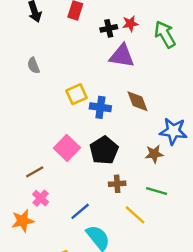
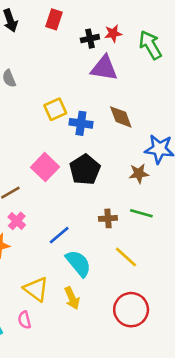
brown cross: (117, 184) -> (108, 218), moved
yellow line: (135, 215) -> (126, 257), moved

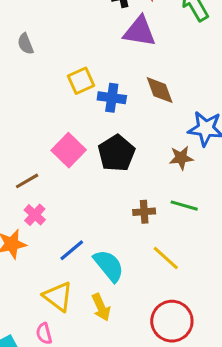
blue line: (59, 235) -> (72, 250), moved

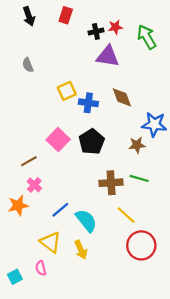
brown cross: (144, 212) -> (111, 183), size x1.5
red circle: (172, 321) -> (141, 245), moved

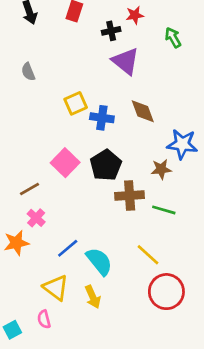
red star: (115, 27) -> (135, 15), moved
green arrow: (147, 37) -> (173, 38), size x0.7
purple triangle: (108, 56) -> (126, 61), turned 30
brown cross: (111, 183) -> (130, 195), moved

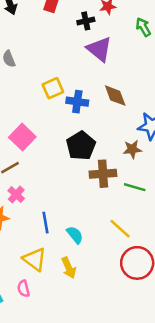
pink square: (65, 163) -> (22, 137), moved
blue line: (68, 248) -> (45, 223), turned -60
cyan semicircle: (99, 261) -> (75, 235), size x0.7

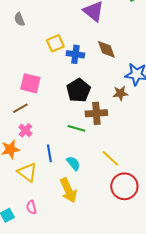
pink square: (22, 137) -> (30, 83), turned -30
green line: (135, 187) -> (76, 128), moved
yellow triangle: (35, 259) -> (27, 172), moved
yellow arrow: (69, 268) -> (68, 190), size x1.4

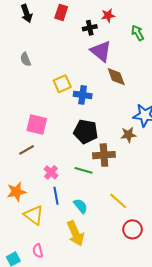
brown diamond: (106, 49) -> (116, 77), moved
black pentagon: (78, 90) -> (86, 132), turned -30
pink cross: (25, 130) -> (51, 172), moved
red circle: (124, 186) -> (132, 229), size x0.7

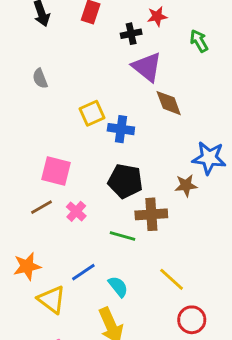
pink cross: (51, 172) -> (76, 211), moved
blue line: (56, 196) -> (83, 272), turned 66

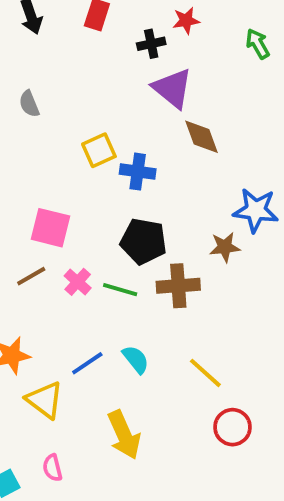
green arrow: (199, 41) -> (258, 44), moved
green line: (122, 236) -> (120, 290), moved
cyan semicircle: (118, 287) -> (136, 359), moved

